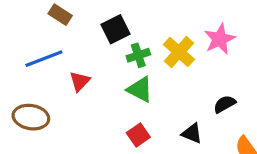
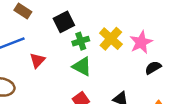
pink star: (220, 39) -> (141, 42), moved
black semicircle: (225, 104) -> (153, 68), moved

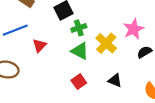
yellow cross: (111, 39) -> (106, 43), moved

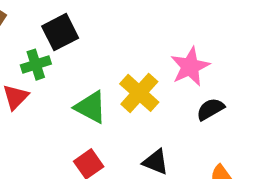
green cross: (79, 28) -> (36, 65), moved

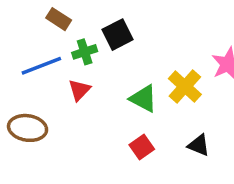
green cross: (36, 65) -> (85, 52), moved

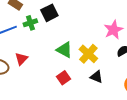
yellow cross: (185, 86) -> (88, 54), moved
red triangle: (79, 90) -> (21, 59), moved

